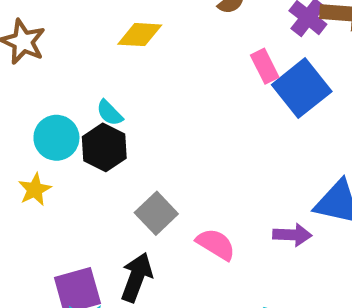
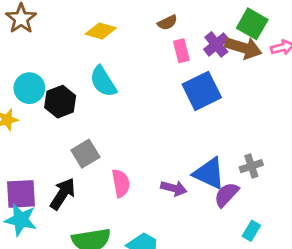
pink rectangle: (265, 66) -> (181, 51), moved
cyan semicircle: (110, 113) -> (103, 82), moved, size x1.6
pink semicircle: (216, 244) -> (121, 183), turned 36

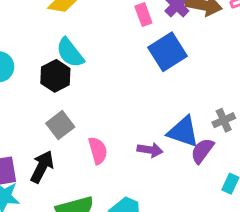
black hexagon: (60, 102) -> (55, 76), moved

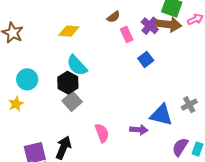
blue square: (167, 52) -> (146, 59), size x0.6
gray square: (60, 125) -> (72, 101), moved
purple semicircle: (202, 151) -> (180, 147), moved

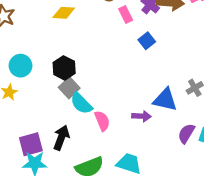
cyan semicircle: (77, 65) -> (81, 103), moved

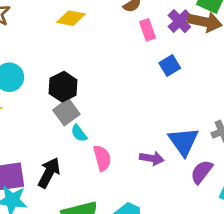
blue triangle: (165, 100) -> (184, 142), turned 35
cyan semicircle: (81, 103) -> (79, 133), size x0.6
purple semicircle: (186, 133) -> (202, 172), moved

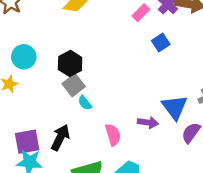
pink rectangle: (147, 30) -> (141, 13), turned 66
pink semicircle: (102, 158) -> (113, 135), moved

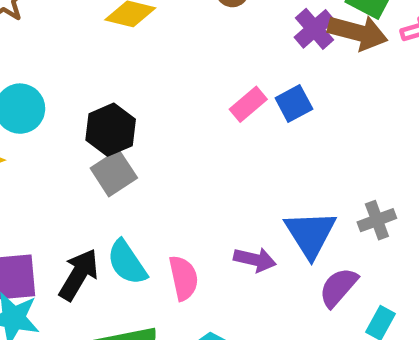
pink rectangle: (141, 13) -> (248, 104), moved
cyan semicircle: (85, 103) -> (127, 262), moved, size x1.5

